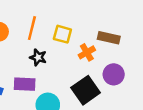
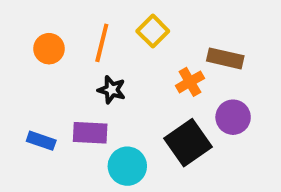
yellow square: (62, 34) -> (153, 31), moved, turned 30

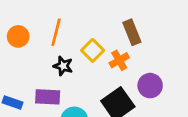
yellow square: (153, 31) -> (93, 50), moved
brown rectangle: (225, 58) -> (132, 32), moved, turned 55

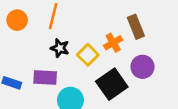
brown rectangle: (132, 32) -> (136, 27), moved
yellow square: (93, 50) -> (88, 55), moved

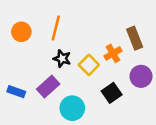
purple rectangle: (45, 77) -> (48, 87), turned -45
black square: (112, 84) -> (112, 93), size x0.7

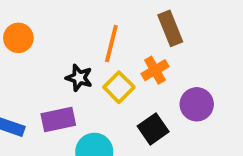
orange line: (56, 28) -> (111, 44), moved
brown rectangle: (135, 38) -> (170, 28), moved
purple rectangle: (48, 87) -> (58, 119), turned 30

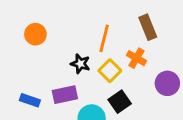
orange cross: (155, 70) -> (136, 58), turned -30
black square: (153, 129) -> (120, 102), moved

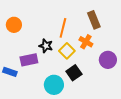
purple rectangle: (65, 95) -> (29, 60), moved

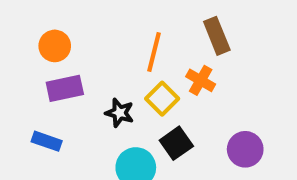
black star: (46, 46) -> (120, 113), moved
purple rectangle: (29, 60) -> (65, 88), moved
purple circle: (108, 60) -> (245, 149), moved

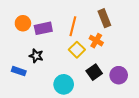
purple rectangle: (65, 88) -> (43, 28), moved
black star: (120, 113) -> (36, 56), moved
black square: (176, 143) -> (94, 72), moved

